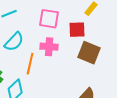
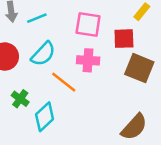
orange line: (30, 64) -> (64, 82), turned -65

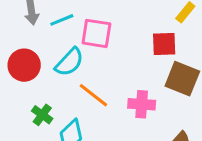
pink square: (88, 25) -> (96, 33), moved
pink cross: (88, 60) -> (142, 104), moved

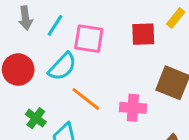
cyan line: (62, 20) -> (55, 25), turned -35
red square: (164, 44) -> (143, 34), moved

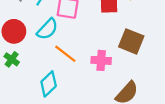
green cross: (36, 118) -> (12, 59), moved

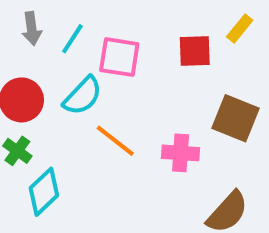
cyan diamond: (49, 84) -> (44, 192), moved

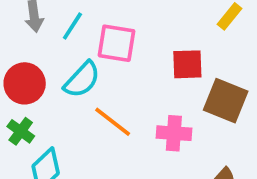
red square: (195, 51) -> (187, 64), moved

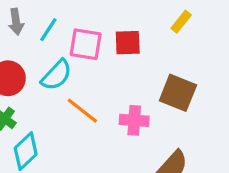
red square: (187, 64) -> (128, 43), moved

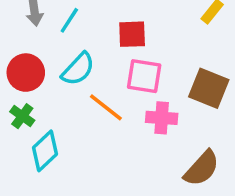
red square: (128, 43) -> (132, 34), moved
pink square: (86, 44) -> (144, 76), moved

